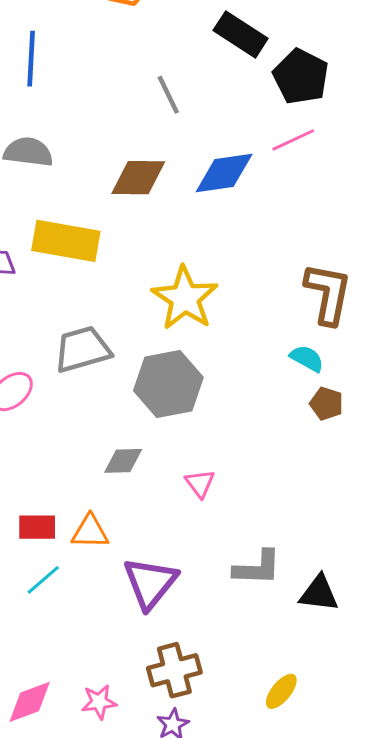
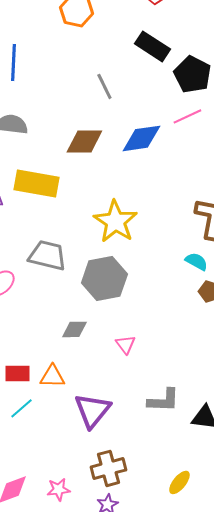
gray trapezoid: (82, 349) -> (47, 255), turned 30

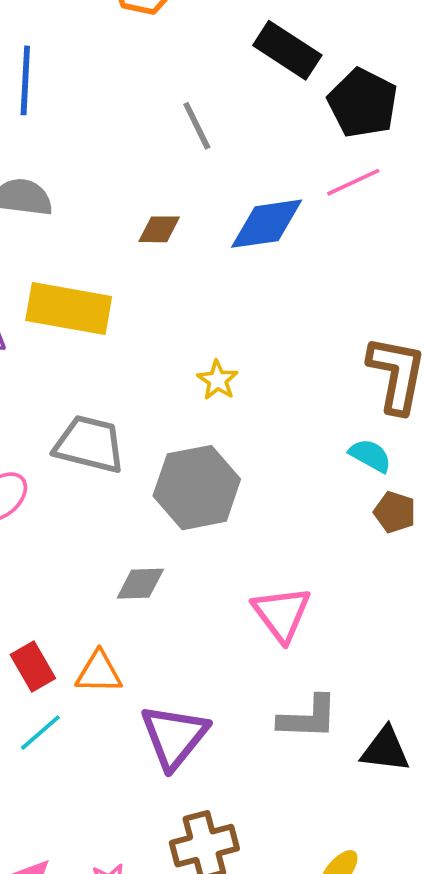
brown diamond: (84, 141) -> (159, 229), size x0.6
yellow star: (115, 221) -> (218, 380), size x0.5
pink triangle: (125, 344) -> (282, 614), moved, size x1.6
red rectangle: (17, 373) -> (33, 667), turned 60

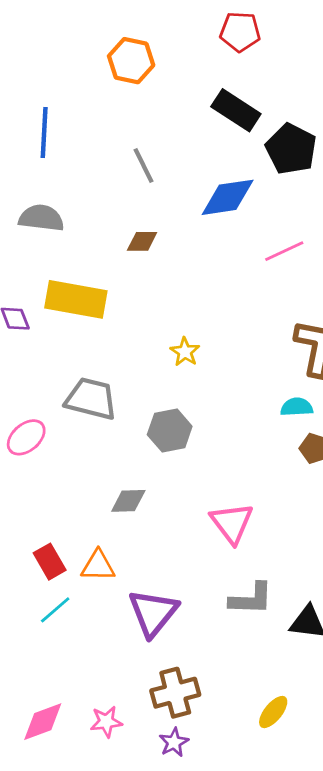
gray line: (197, 126) -> (143, 166), moved
pink line: (353, 182) -> (284, 251), moved
blue diamond: (267, 224) -> (228, 197), moved
cyan semicircle: (370, 456) -> (297, 407), turned -32
gray hexagon: (197, 488) -> (170, 430), size x0.7

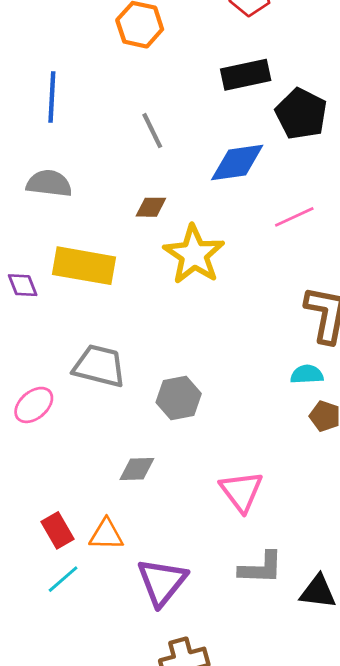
black rectangle: (236, 110) -> (246, 75), turned -45
yellow star: (185, 352) -> (194, 255), moved, size x2.0

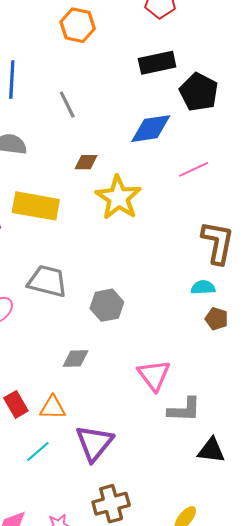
gray line: (152, 131) -> (67, 105), moved
gray L-shape: (261, 568) -> (184, 410), moved
cyan line: (63, 579) -> (38, 451), moved

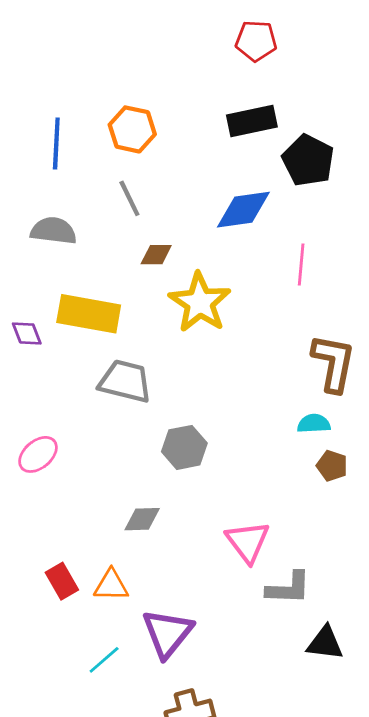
orange hexagon: (78, 25) -> (132, 129), moved
gray line: (67, 105) -> (129, 198), moved
pink line: (194, 169) -> (301, 265), turned -60
gray trapezoid: (47, 281) -> (125, 381), moved
cyan line: (38, 451) -> (104, 660), moved

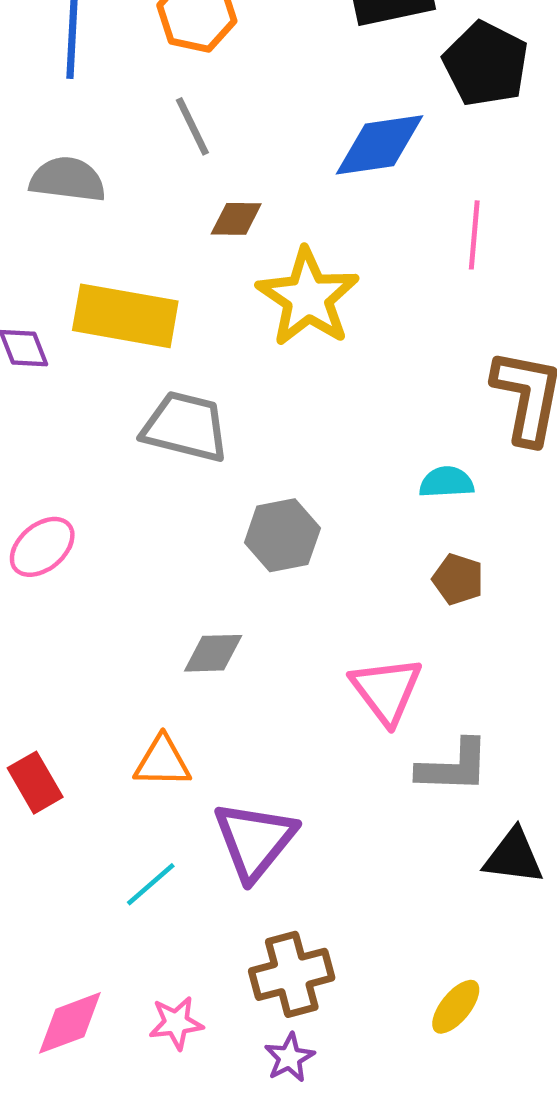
cyan semicircle: (314, 424) -> (447, 482), moved
brown pentagon: (332, 466) -> (458, 579), moved
red rectangle: (62, 581) -> (35, 783), moved

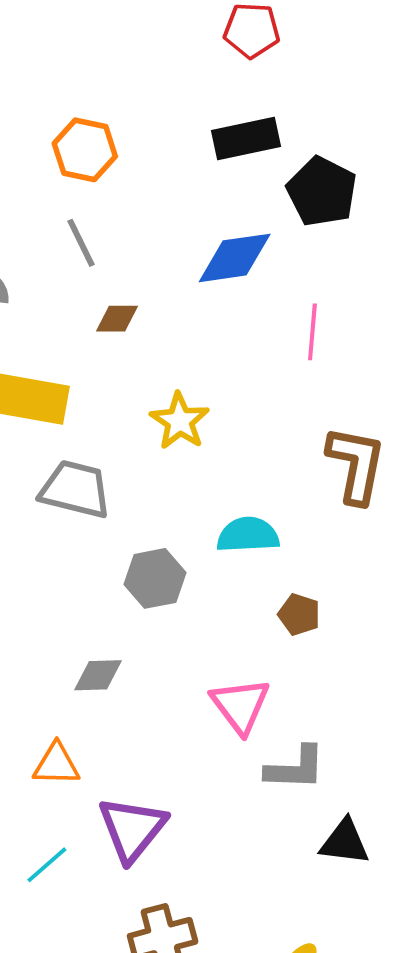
yellow star: (308, 297) -> (180, 421), moved, size x0.7
cyan semicircle: (447, 482) -> (248, 535), moved, size x1.4

